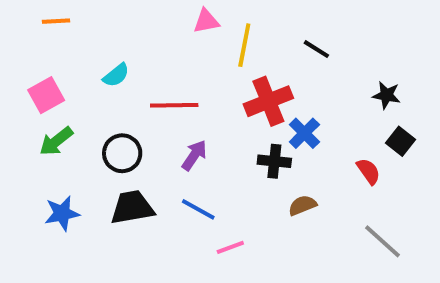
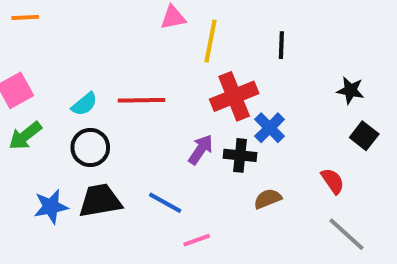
black line: (316, 49) -> (281, 45), turned 60
cyan semicircle: (116, 75) -> (84, 104), moved
purple arrow: (194, 155) -> (201, 149), moved
red semicircle: (368, 171) -> (333, 181), moved
blue star: (62, 213) -> (51, 207), moved

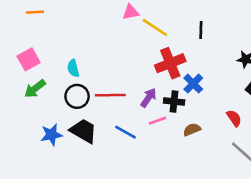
yellow line: (210, 41) -> (155, 27), turned -68
red line: (141, 100) -> (110, 95), moved
cyan semicircle: (84, 104) -> (73, 68), turned 114
black trapezoid: (100, 201) -> (83, 131), turned 40
pink line: (197, 240) -> (157, 121), moved

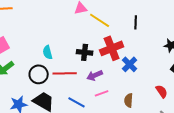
cyan semicircle: (73, 68) -> (48, 52), moved
purple arrow: (149, 98) -> (95, 75), turned -147
black cross: (174, 101) -> (85, 52), moved
brown semicircle: (192, 130) -> (129, 100), turned -64

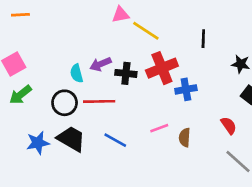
black line: (136, 22) -> (203, 39), moved
blue cross: (130, 64) -> (186, 89), turned 35
purple arrow: (95, 75) -> (101, 64), moved
pink line: (102, 93) -> (159, 128), moved

